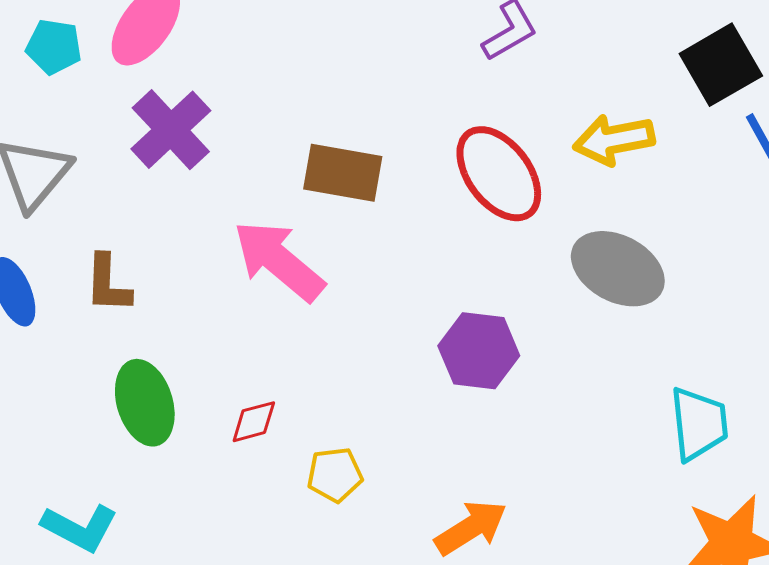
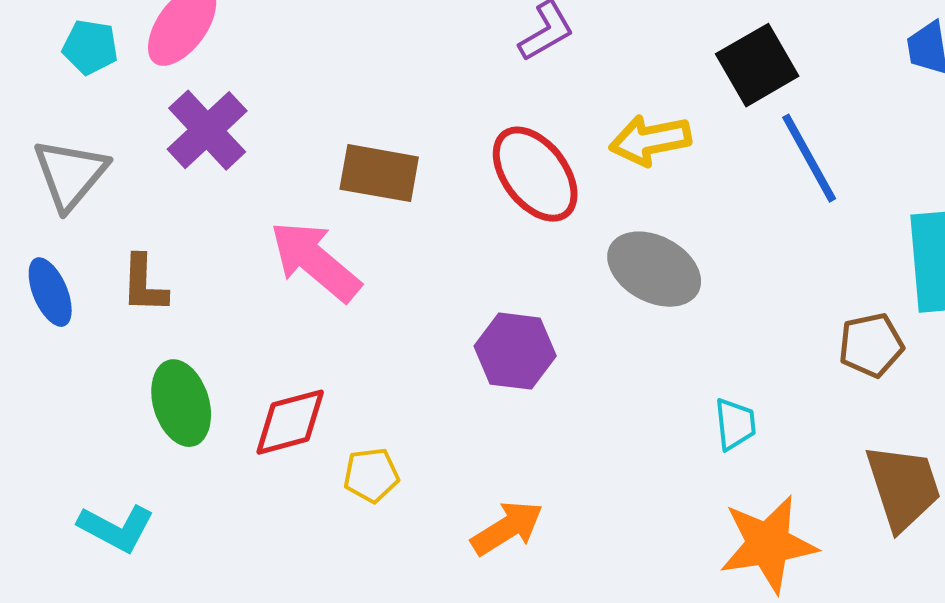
red diamond: (254, 422) -> (290, 422), size x1.6
cyan trapezoid: (699, 424) -> (735, 424), size x0.7

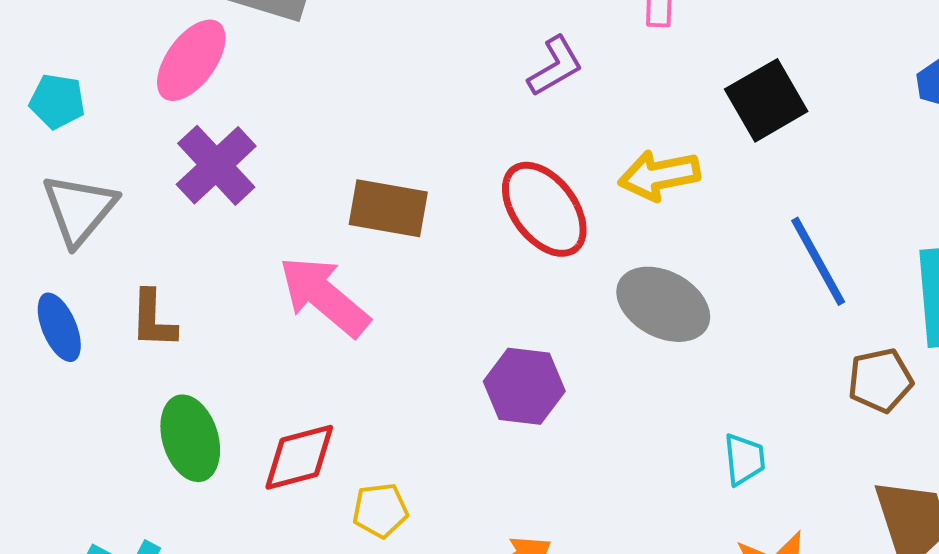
cyan pentagon: (90, 47) -> (57, 101), moved
blue line: (809, 158) -> (818, 261), moved

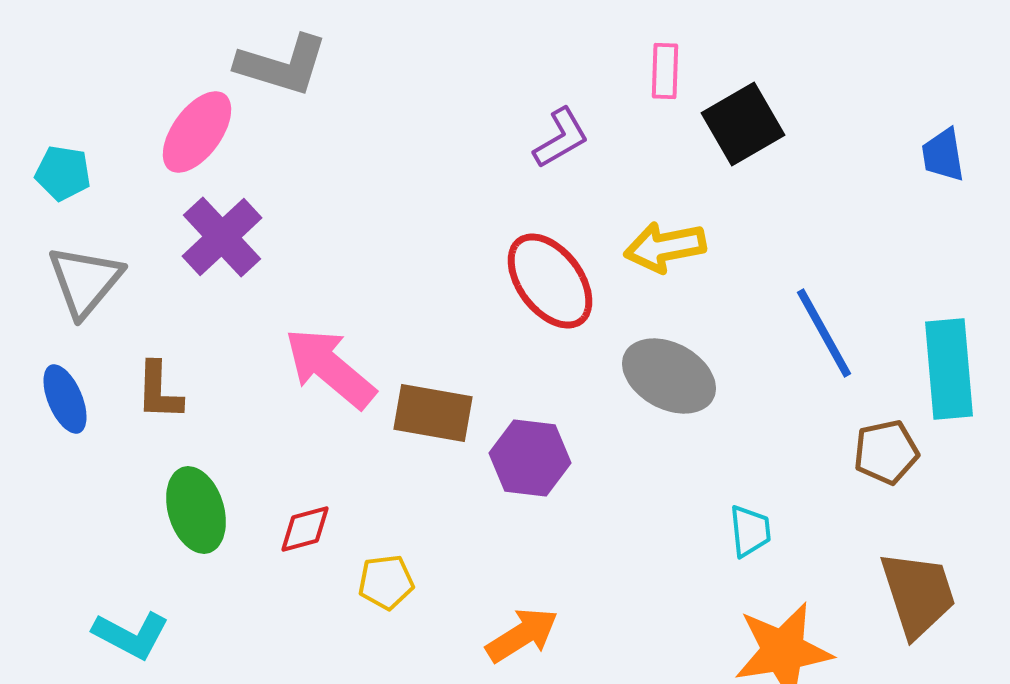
black square: (766, 100) -> (743, 124), moved
brown rectangle: (388, 208) -> (433, 413), moved
red diamond: (299, 457) -> (305, 529), size x0.7

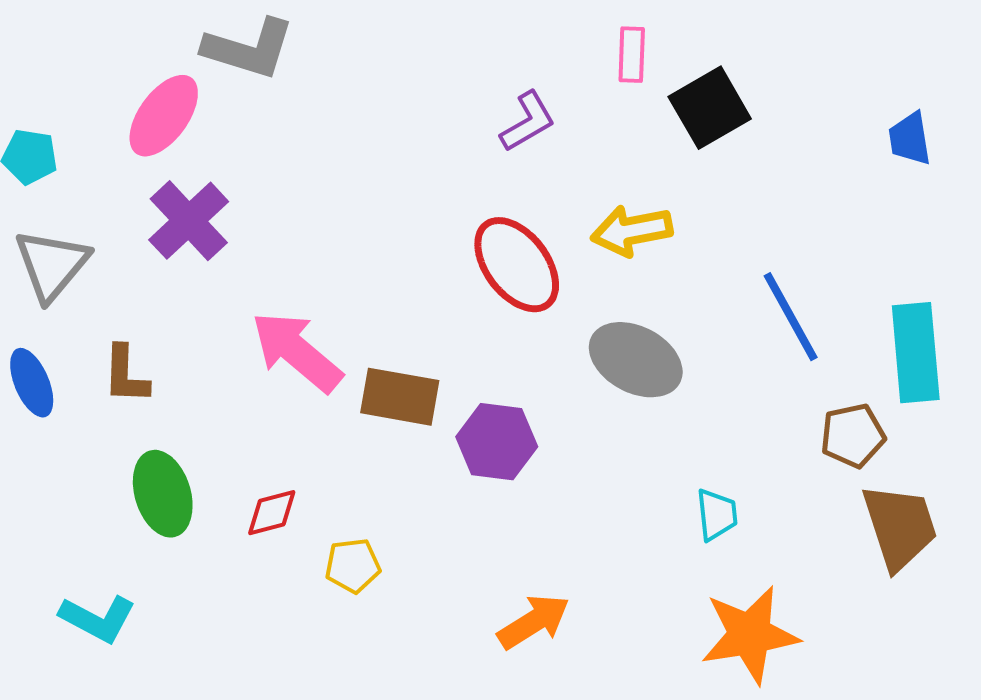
brown trapezoid: (918, 594) -> (900, 527), moved
orange arrow: (522, 635) -> (534, 622), moved

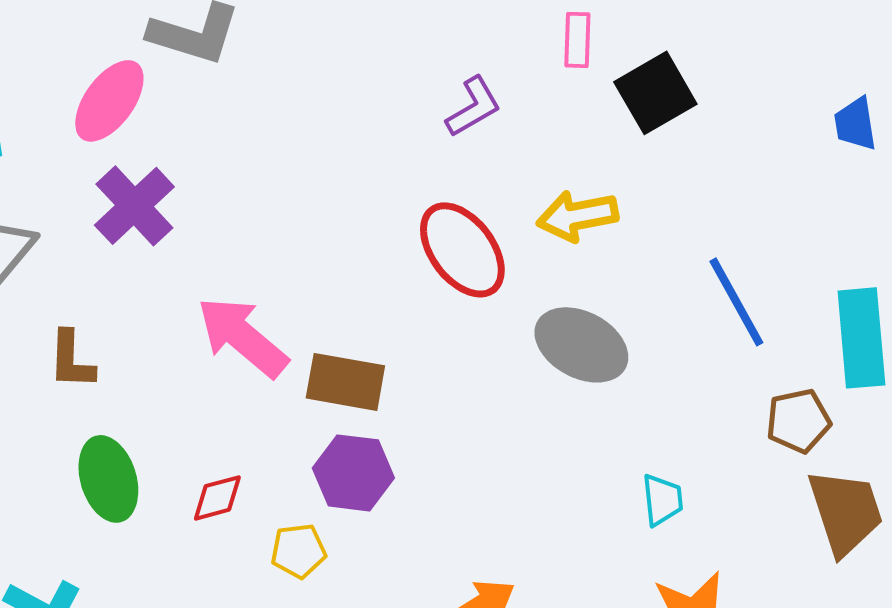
purple hexagon: (497, 442) -> (353, 473), moved

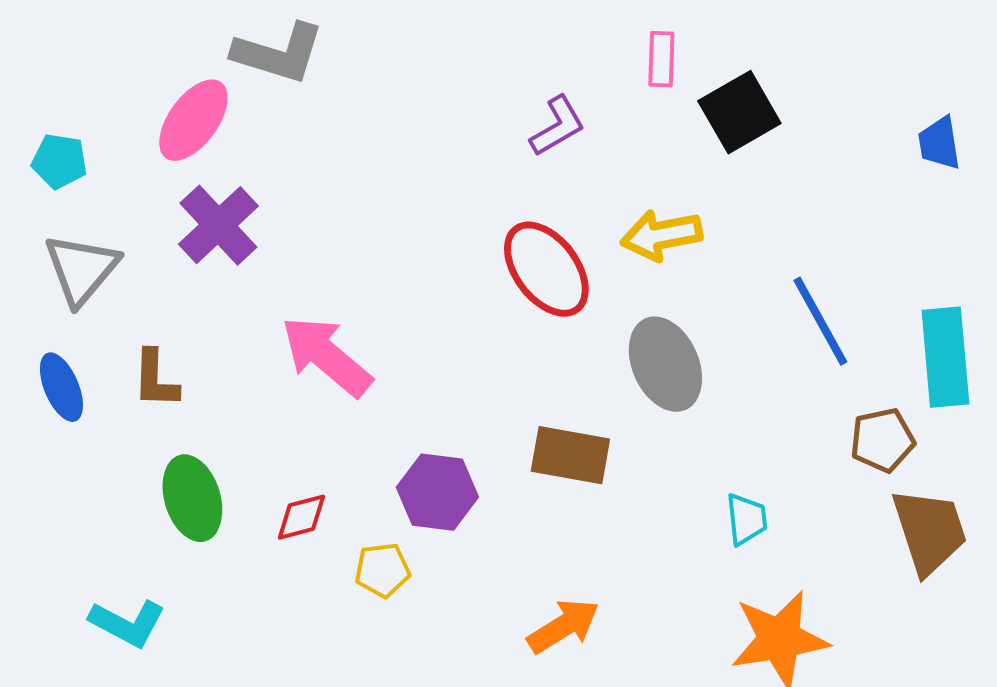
gray ellipse: (581, 345) -> (665, 364), turned 38
brown rectangle: (345, 382) -> (570, 455), moved

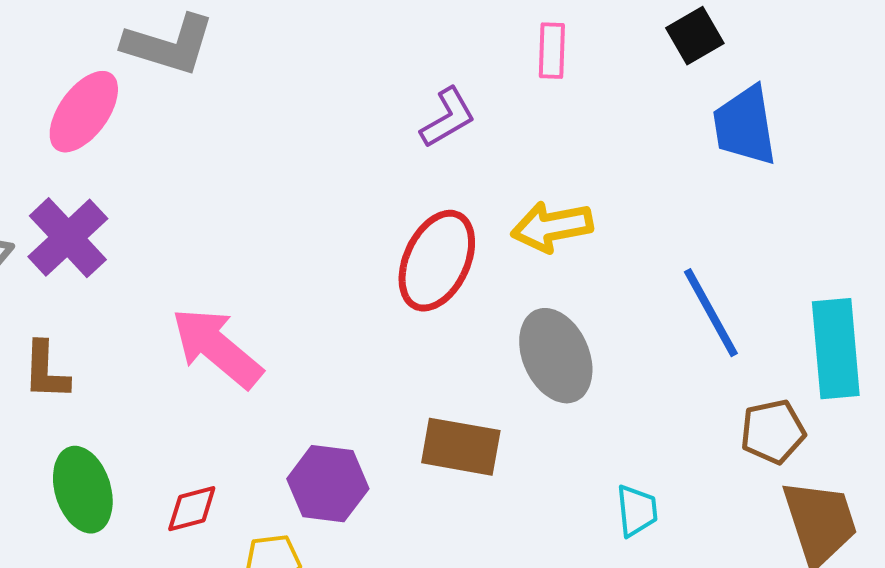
black square: (739, 112) -> (695, 36), moved, size x0.7
blue trapezoid: (939, 143) -> (745, 126), moved, size x1.5
purple cross: (218, 225) -> (68, 238), moved
red ellipse: (546, 269) -> (437, 261), turned 62

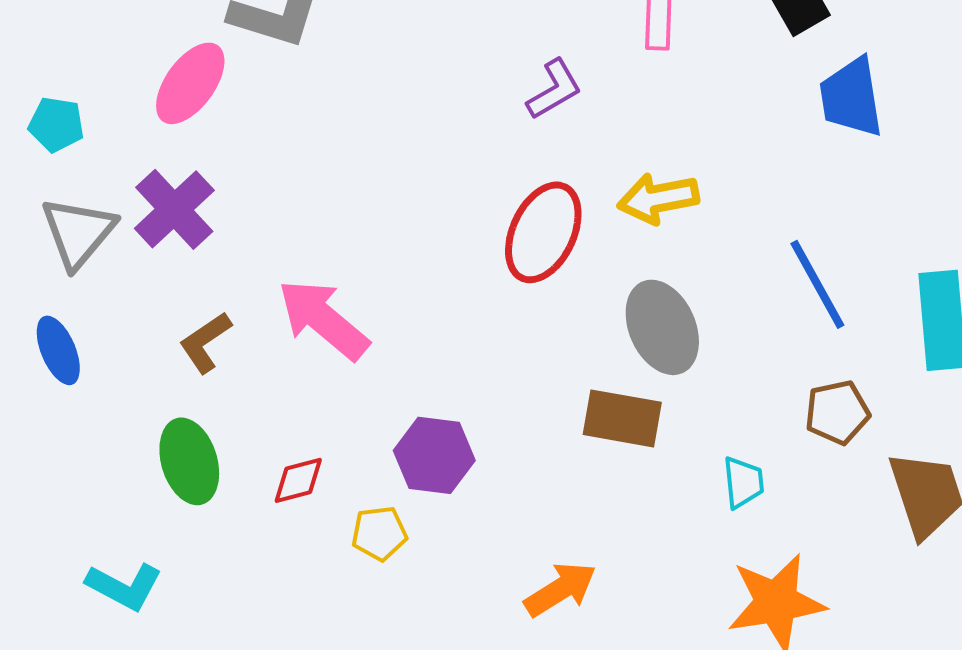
brown L-shape: (46, 371) -> (205, 342), moved, turned 54
brown pentagon: (773, 432) -> (837, 412), moved
brown rectangle: (461, 447) -> (622, 418), moved

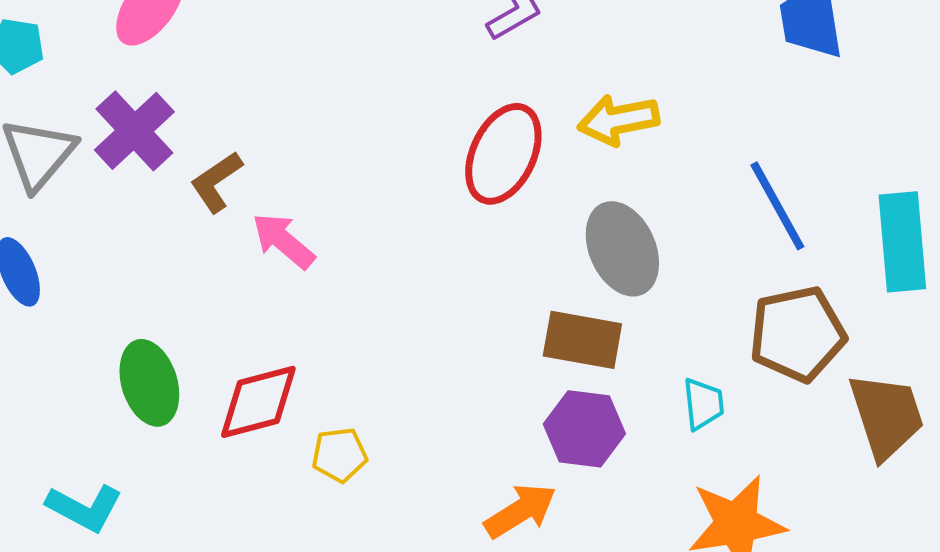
pink arrow: (323, 319) -> (283, 241), size x0.7
brown L-shape: (205, 342) -> (216, 182), moved
brown pentagon: (837, 412) -> (797, 334), size x1.5
purple hexagon: (434, 455) -> (584, 429), moved
red diamond: (298, 480) -> (258, 402), size x1.6

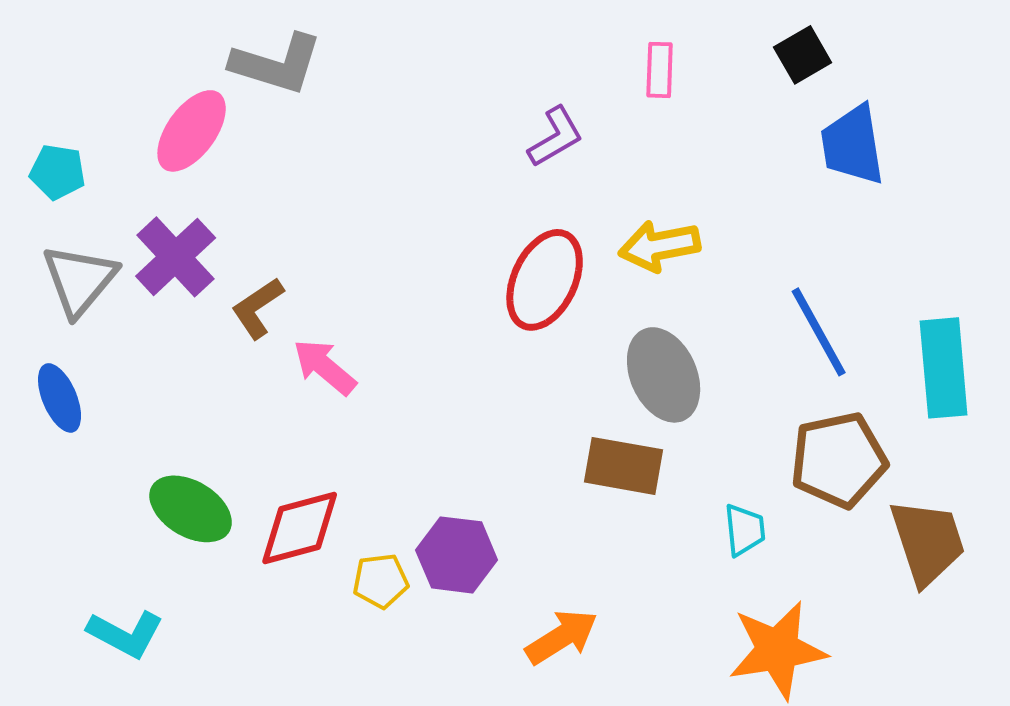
green ellipse: (149, 383) -> (191, 509), turned -42
purple hexagon: (584, 429) -> (457, 555), moved

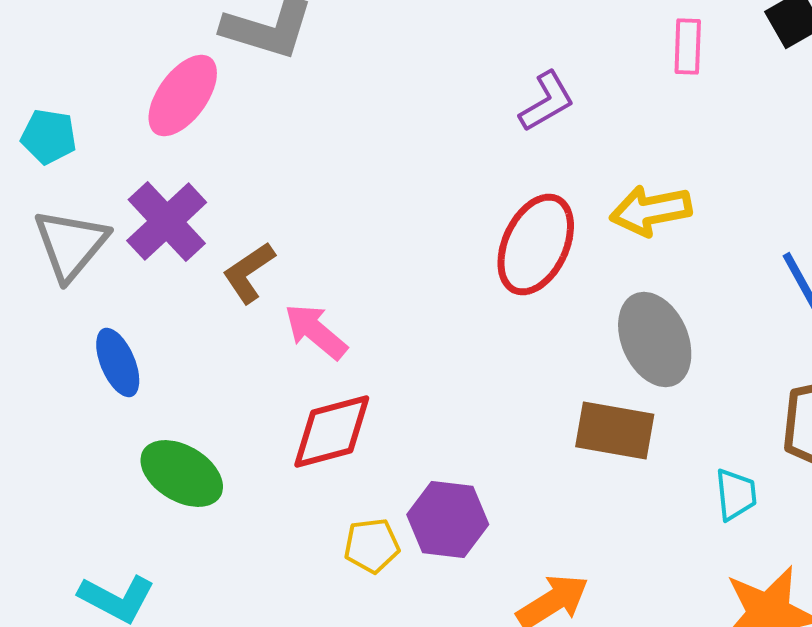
pink rectangle: (660, 70) -> (688, 46), moved
blue ellipse: (60, 398) -> (118, 362), moved
red diamond: (300, 528) -> (332, 432), moved

